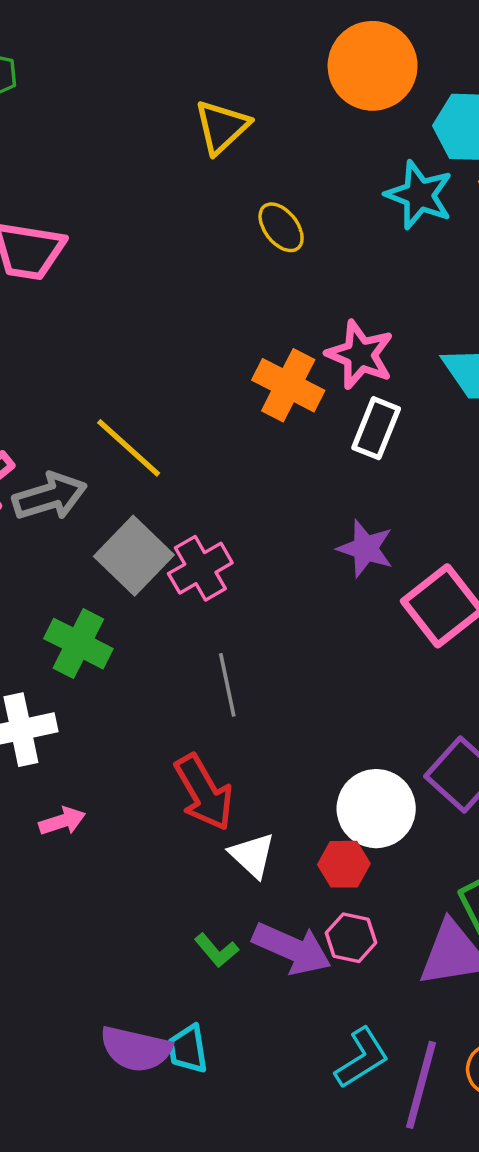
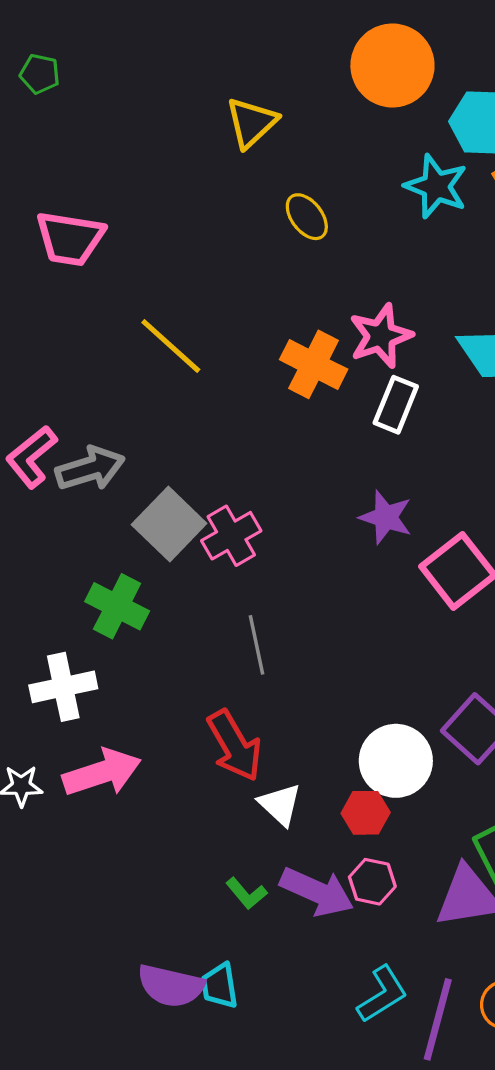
pink star: (360, 355) -> (381, 336), turned 30
yellow line: (129, 448) -> (171, 346), moved
pink arrow: (62, 821) -> (102, 773), size x1.8

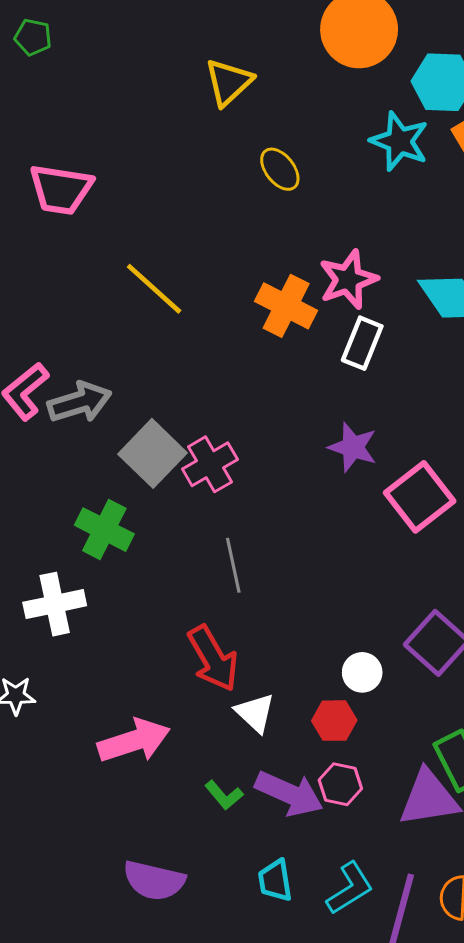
white circle: (396, 761) -> (362, 672), size x0.6
pink arrow: (102, 773) -> (134, 741), moved
cyan trapezoid: (219, 986) -> (275, 881), moved

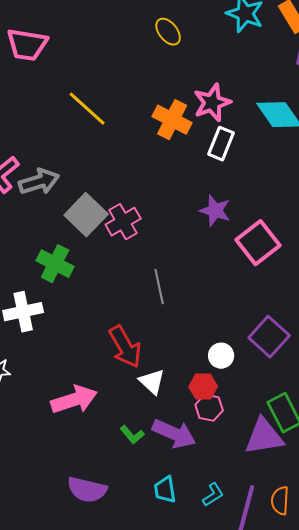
gray line: (233, 565) -> (159, 287), moved
pink hexagon: (340, 784) -> (209, 408), moved
cyan L-shape: (350, 888) -> (213, 495), size x0.7

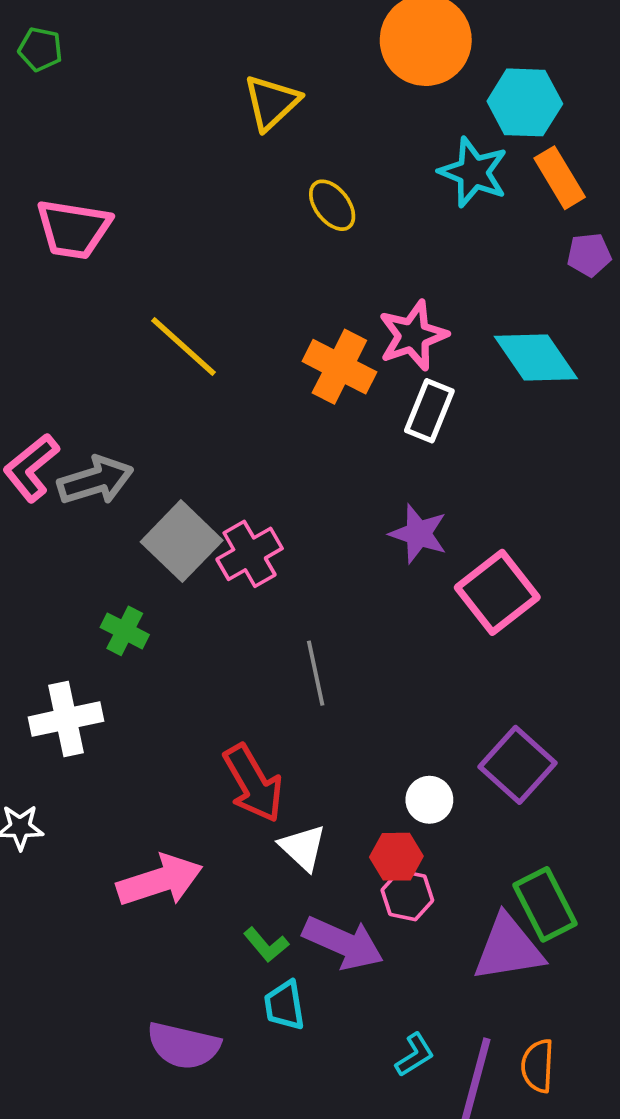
green cross: (55, 264) -> (125, 631), size x0.7
cyan trapezoid: (165, 490) -> (284, 1005), moved

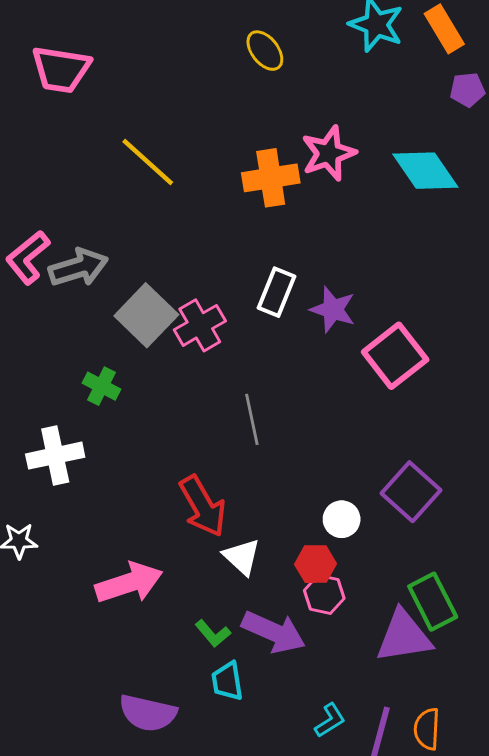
orange cross: (339, 367) -> (271, 178), turned -36
white rectangle: (429, 411) -> (276, 292), moved

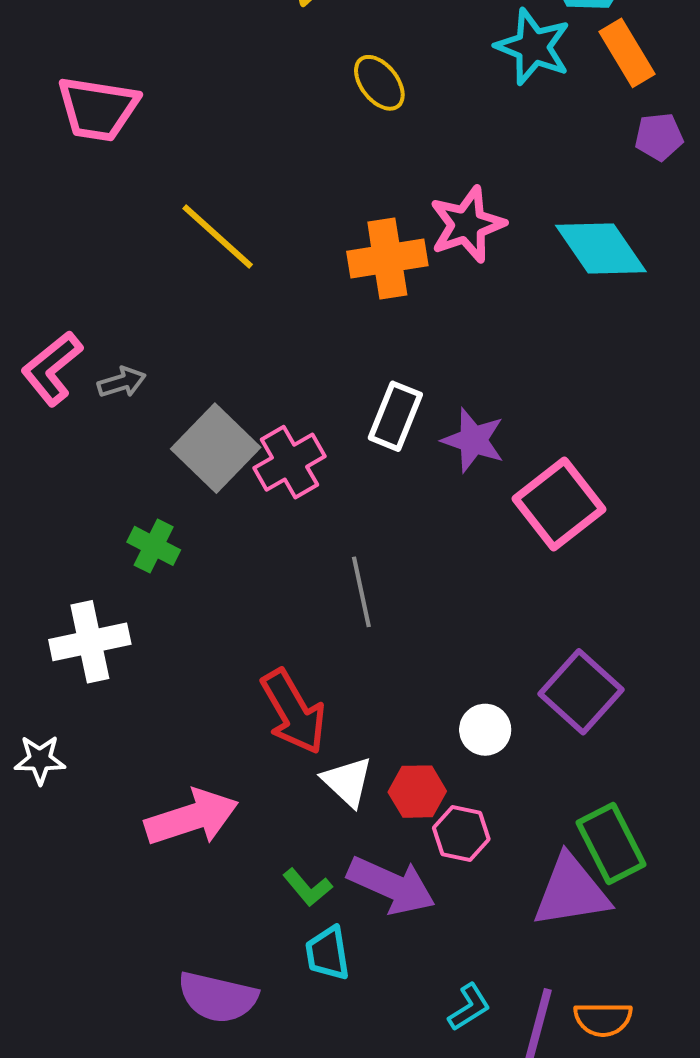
gray arrow: (78, 268) -> (122, 382), size x0.6
red hexagon: (316, 564) -> (417, 792), moved
orange semicircle: (427, 729) -> (603, 1019), turned -93

